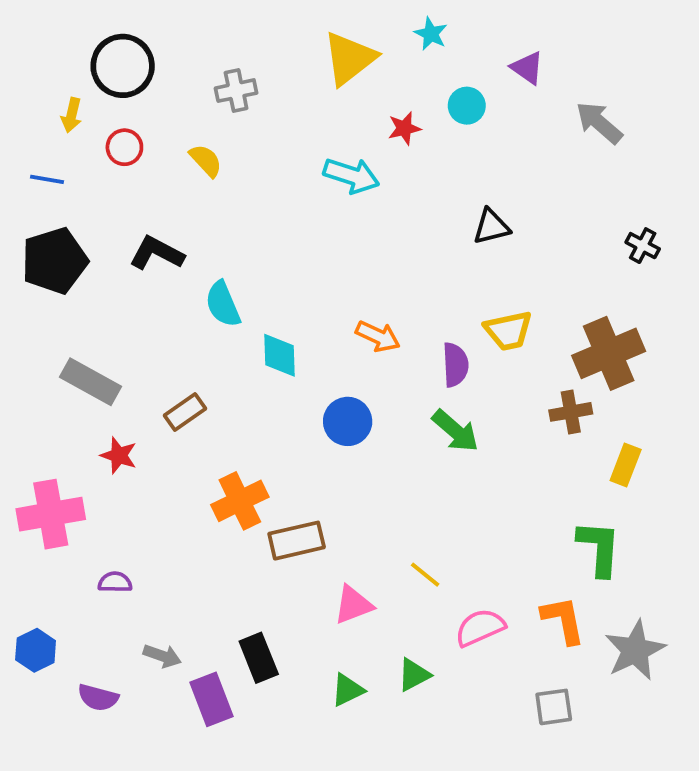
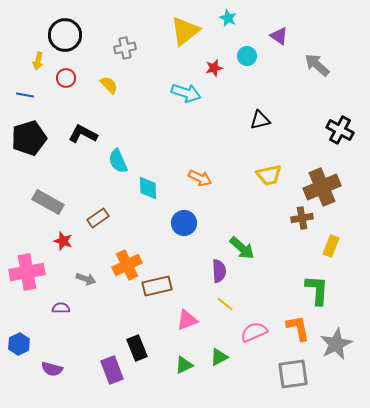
black cross: (643, 246) -> (340, 130), size x1.5
purple semicircle: (455, 365) -> (219, 271), moved
green arrow: (455, 431) -> (242, 248), moved
gray arrow: (162, 656) -> (86, 279), moved
gray square: (554, 707) -> (293, 374), size x1.5

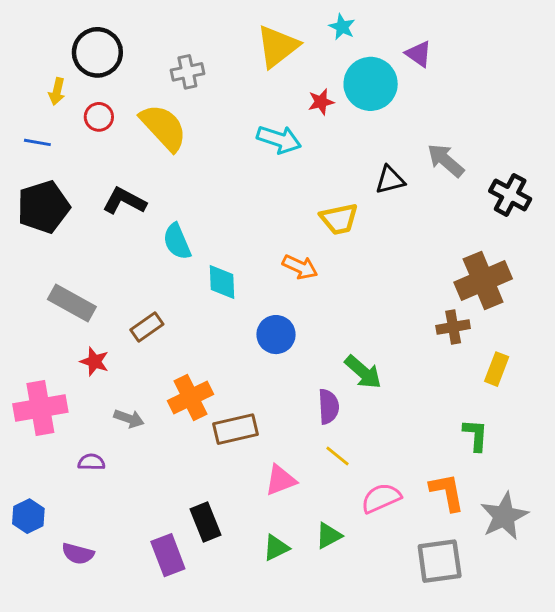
cyan circle: (247, 56) -> (371, 84), size x1.8
gray arrow: (317, 65) -> (446, 160), moved
yellow semicircle: (109, 85) -> (163, 127), size x1.8
yellow trapezoid: (269, 175) -> (339, 219), moved
green L-shape: (317, 290) -> (476, 435), size x0.7

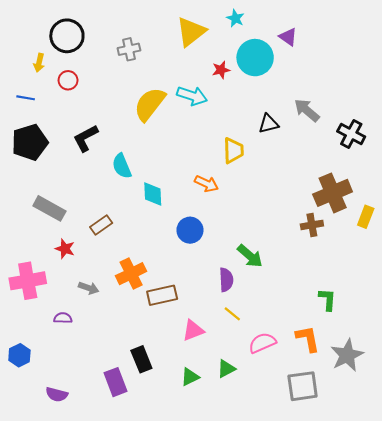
yellow semicircle: (163, 127) -> (150, 104), moved, turned -99
black L-shape: (124, 201) -> (86, 138), turned -56
yellow trapezoid: (339, 219) -> (233, 151), turned -80
yellow rectangle: (497, 369) -> (366, 217), moved
purple semicircle: (78, 554) -> (57, 394), moved

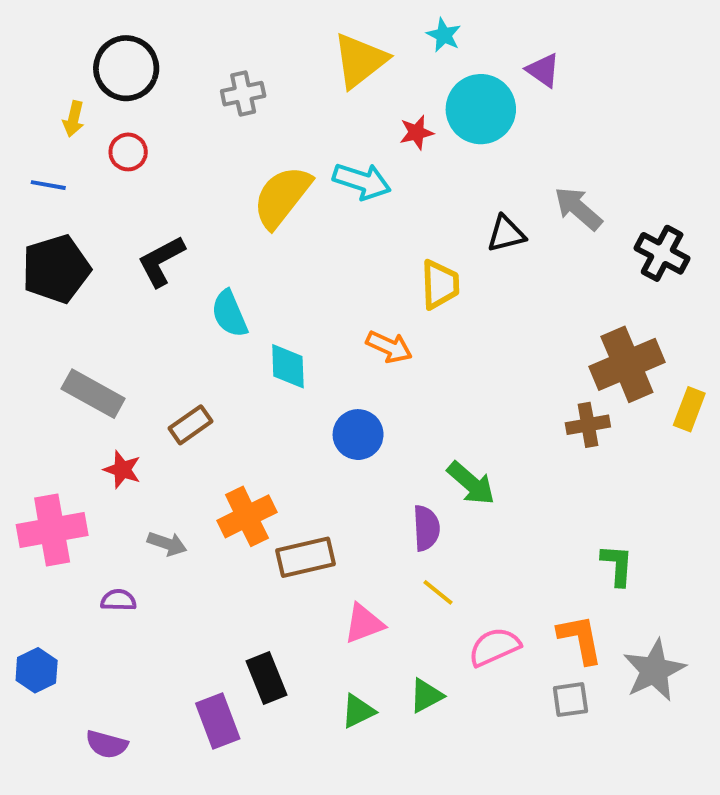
gray square: (303, 386) -> (570, 700), moved, size x0.6

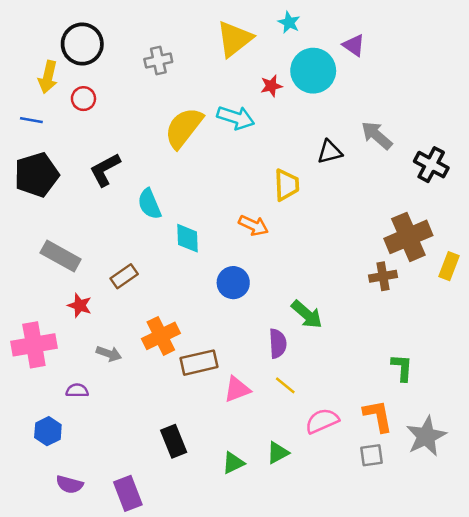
yellow arrow: (74, 119) -> (48, 77), size x1.4
pink triangle: (364, 624) -> (237, 389), moved
blue hexagon: (37, 670) -> (48, 431), moved
purple rectangle: (218, 721) -> (128, 493), moved

